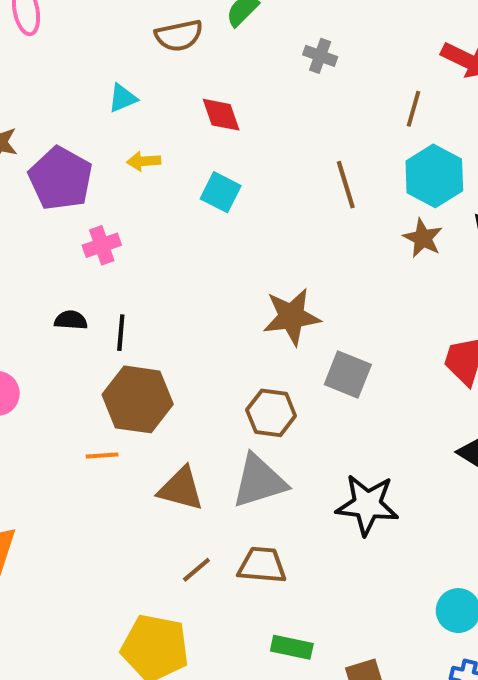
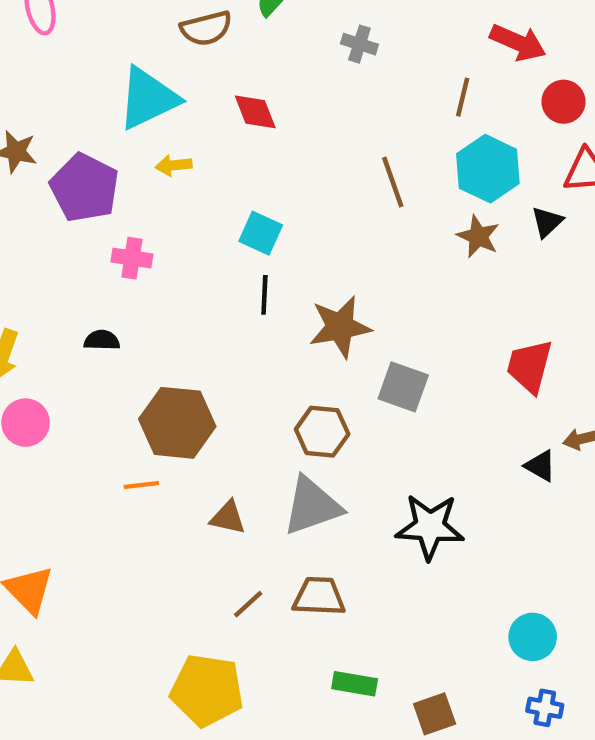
cyan triangle: (123, 98) -> (148, 98), size x2.0
cyan square: (221, 192) -> (261, 233), moved
pink cross: (102, 245) -> (132, 258), turned 30
black line: (121, 333) -> (264, 295), moved
brown triangle: (181, 489) -> (228, 518), size x0.7

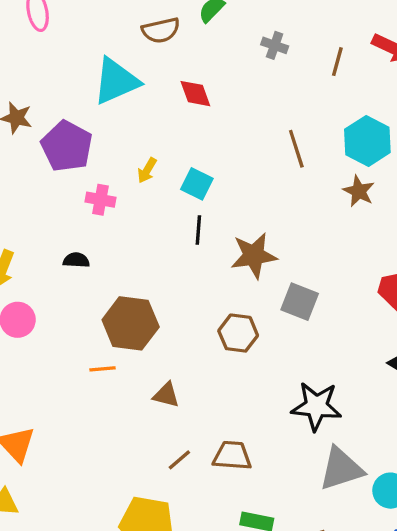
brown line: (463, 97) -> (337, 62), moved
yellow arrow: (174, 165) -> (147, 170), moved, turned -55
gray triangle: (312, 506) -> (341, 469), moved

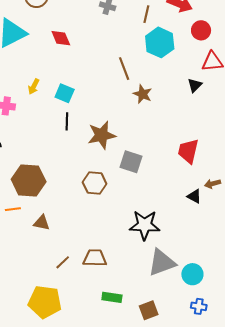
cyan hexagon: (367, 141) -> (160, 42), moved
brown star: (359, 191) -> (143, 94), moved
brown triangle: (166, 395) -> (42, 223), moved

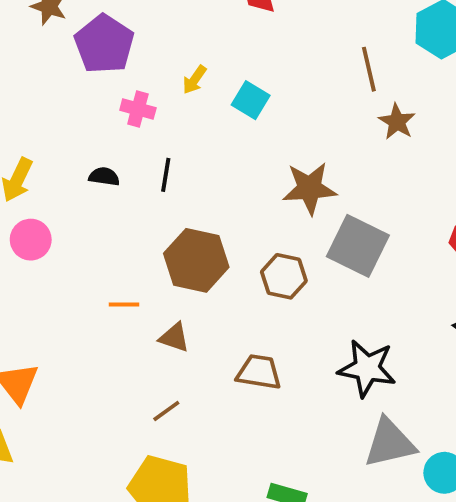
black line: (67, 121) -> (166, 175), moved
gray square: (131, 162) -> (358, 246), size x1.4
brown hexagon: (29, 180) -> (196, 260), moved
brown trapezoid: (95, 258) -> (259, 372), moved
brown line: (63, 262) -> (166, 411), moved

